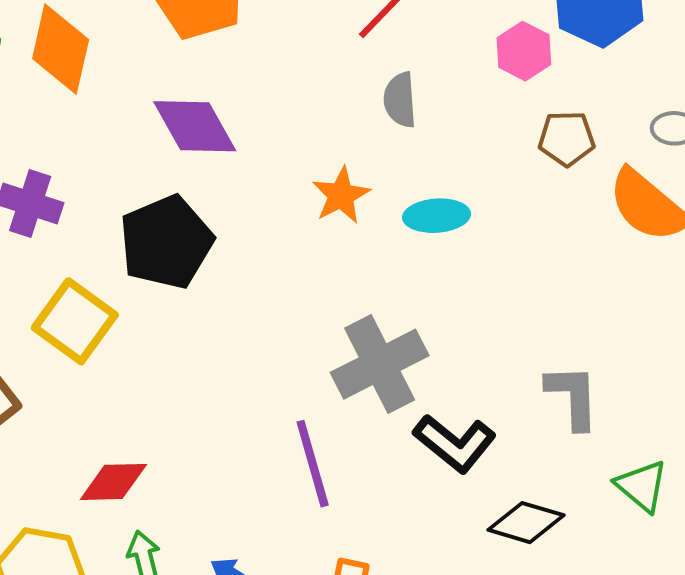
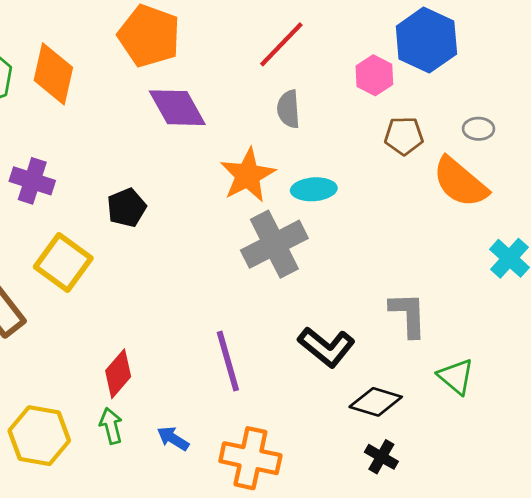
purple diamond: (195, 126) -> (177, 108), moved
orange star: (341, 195) -> (248, 175), size x1.4
black pentagon: (166, 242) -> (127, 208), size x0.6
gray cross: (380, 364) -> (274, 244), moved
red diamond: (113, 482) -> (118, 374), moved, turned -48

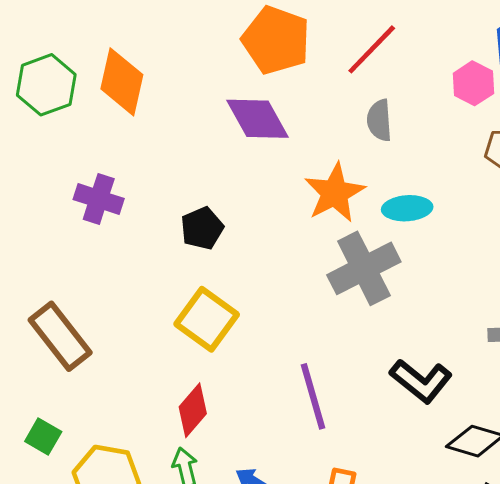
orange pentagon: (149, 36) -> (276, 40), moved
yellow square: (63, 262) -> (207, 319), moved

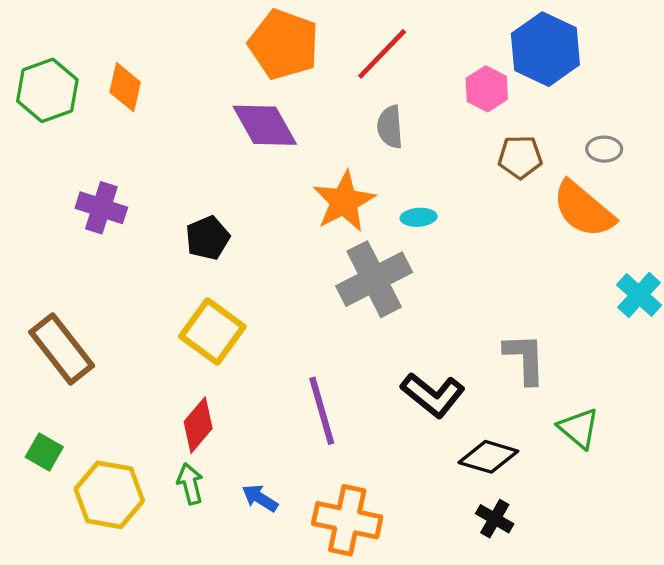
orange diamond: (122, 82) -> (125, 87), size x0.7
cyan ellipse: (407, 208) -> (419, 217), size x0.7

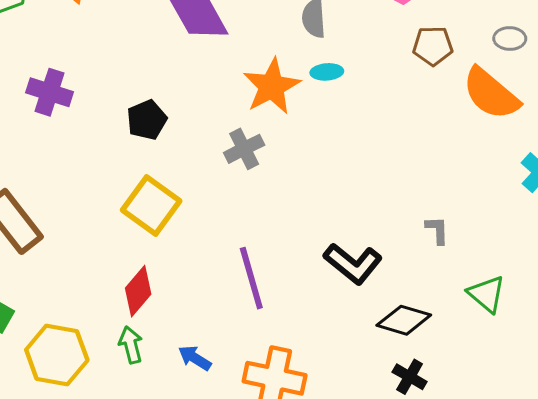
cyan ellipse: (419, 217) -> (327, 72), moved
gray cross: (374, 279) -> (244, 149), moved, size x0.6
gray L-shape: (525, 358) -> (437, 230), size x0.6

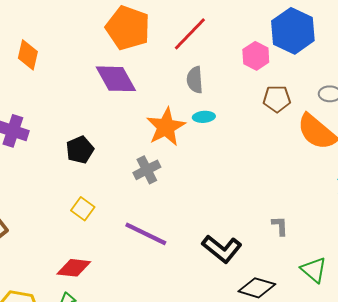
yellow square: (151, 205) -> (83, 209), size x0.6
purple line: (251, 278) -> (146, 234), moved, turned -48
red diamond: (138, 291) -> (74, 268), turned 56

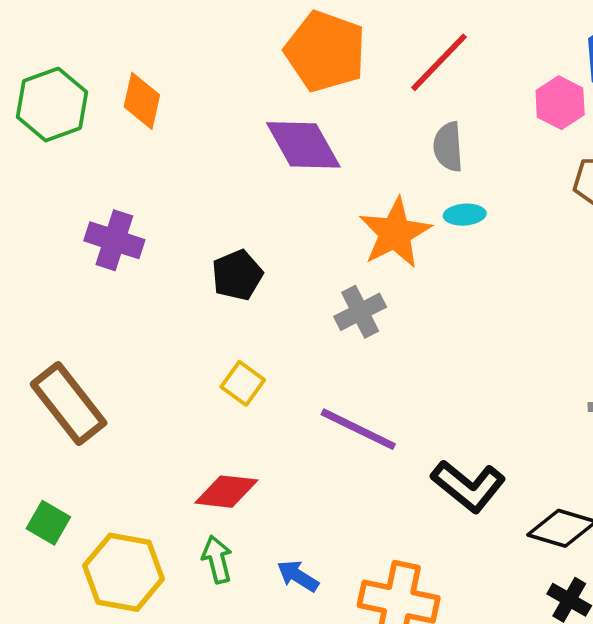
black L-shape: (222, 249) -> (468, 486), moved

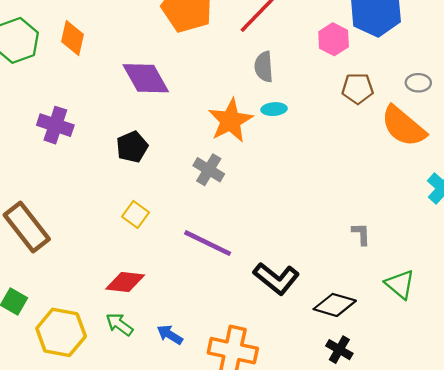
purple diamond: (303, 145) -> (146, 78), moved
gray cross: (360, 312) -> (209, 170), turned -32
green arrow: (217, 559) -> (119, 324), turned -40

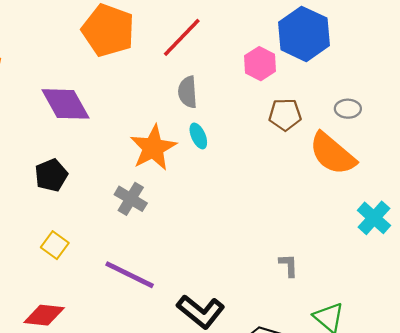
cyan ellipse: (274, 109) -> (198, 136), turned 70

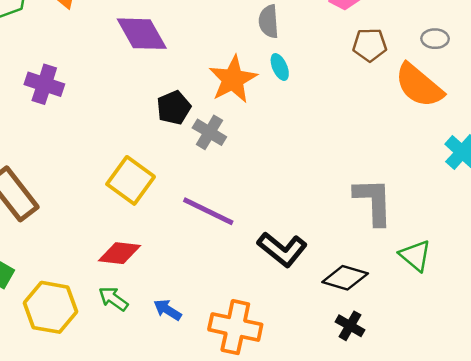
black pentagon: (51, 175) -> (174, 108), moved
yellow square: (55, 245) -> (131, 180), size x1.6
gray L-shape: (289, 265) -> (373, 201), size x2.0

